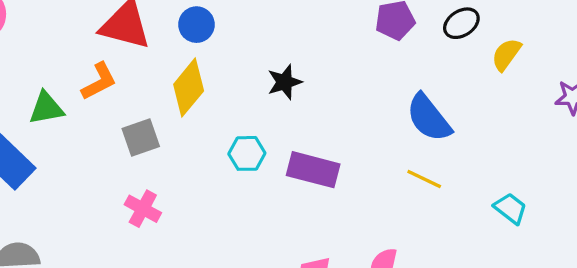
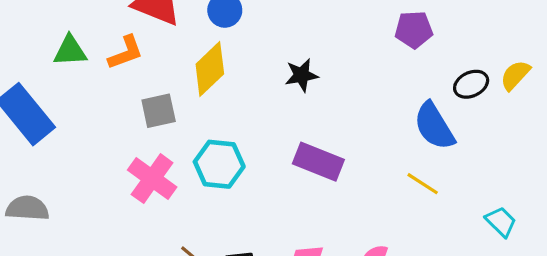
black ellipse: (461, 23) -> (471, 84), moved
green triangle: (46, 108) -> (70, 51), moved
cyan hexagon: (247, 153) -> (219, 164), moved, size x1.4
pink cross: (143, 209) -> (152, 179), size x1.4

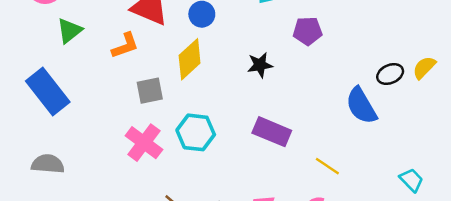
purple pentagon: (414, 30) -> (308, 31), moved
green triangle: (70, 51) -> (69, 31), moved, turned -36
yellow line: (423, 184) -> (327, 166), moved

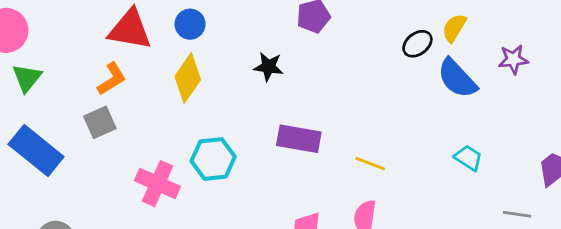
green triangle: (69, 31) -> (27, 78), moved
black star: (260, 65) -> (269, 67), turned 30
gray square: (150, 91) -> (100, 122), moved
blue semicircle: (361, 106) -> (457, 78), moved

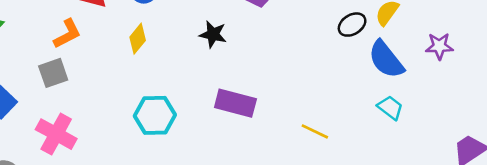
yellow diamond: (188, 78) -> (138, 39), size x0.7
cyan trapezoid: (468, 158) -> (390, 108), moved
yellow line: (370, 164) -> (315, 131), moved
pink cross: (157, 184) -> (56, 134), moved

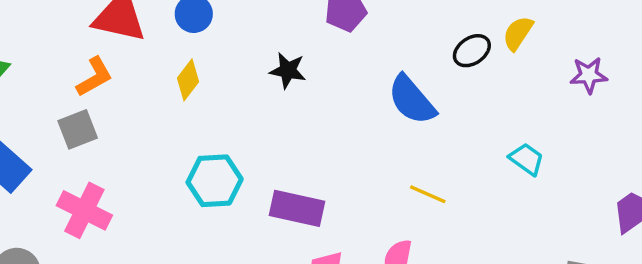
blue semicircle: (386, 59) -> (412, 100), moved
purple rectangle: (235, 103) -> (297, 208), moved

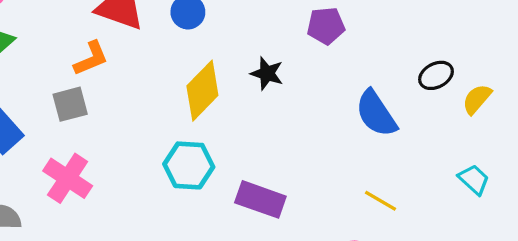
yellow semicircle: (518, 33) -> (477, 99), moved
yellow diamond: (188, 80) -> (202, 91), moved, size x1.6

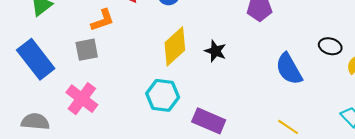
black star: (267, 73) -> (215, 51), moved
black ellipse: (436, 75) -> (330, 46), turned 40

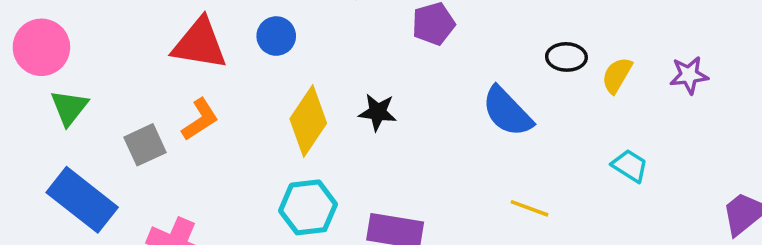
orange L-shape: (103, 20) -> (200, 119), moved
gray square: (87, 50) -> (145, 145), moved

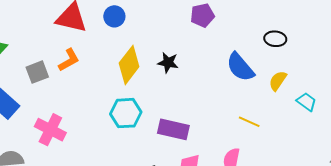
yellow semicircle: (617, 75) -> (278, 81), moved

